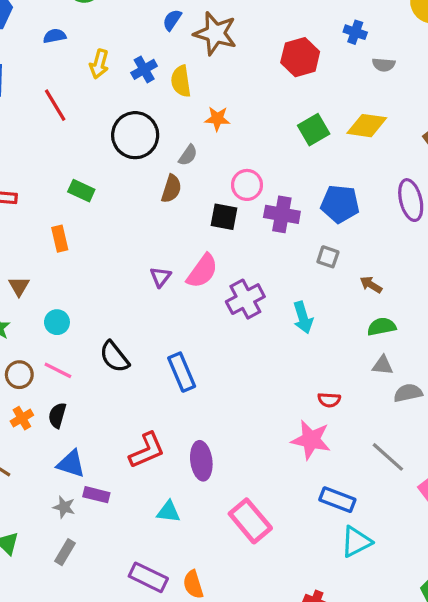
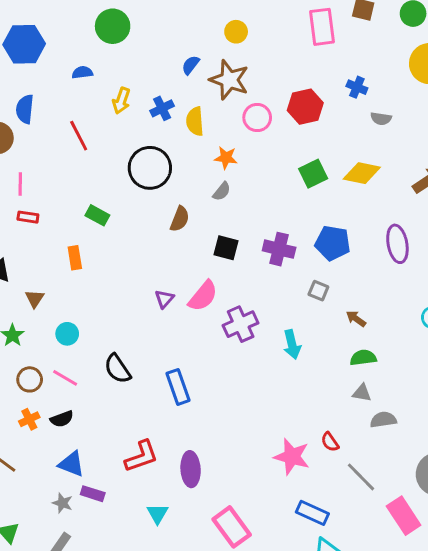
gray semicircle: (188, 155) -> (222, 191), moved
pink circle: (247, 185) -> (257, 118), moved
red semicircle: (329, 400) -> (330, 442), moved, turned 48
black semicircle: (57, 415) -> (62, 419), turned -130
cyan triangle: (168, 512) -> (157, 514), turned 50

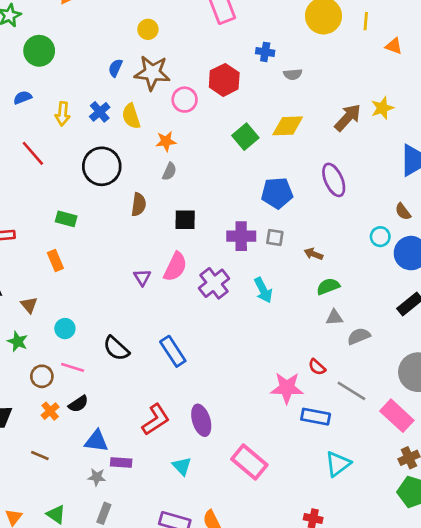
purple cross: (279, 249) -> (241, 236), moved
blue rectangle: (312, 513) -> (316, 417), moved

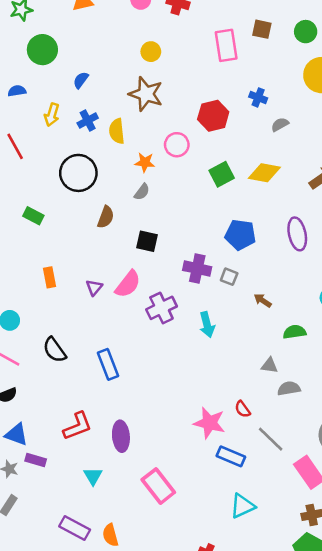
blue semicircle: (115, 68) -> (81, 80), moved
gray semicircle: (293, 74) -> (280, 124), turned 144
pink circle: (185, 100) -> (177, 145), moved
orange rectangle: (55, 261) -> (49, 277), moved
green semicircle: (328, 286) -> (295, 332), moved

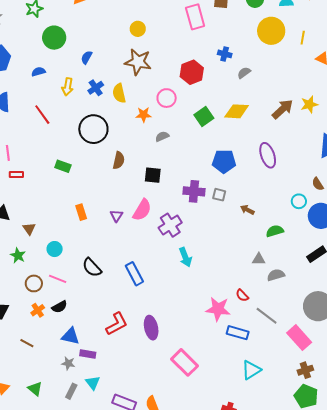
gray semicircle: (142, 192) -> (162, 136), moved, turned -144
cyan arrow: (207, 325) -> (185, 257), moved
cyan triangle: (93, 476) -> (93, 383), moved

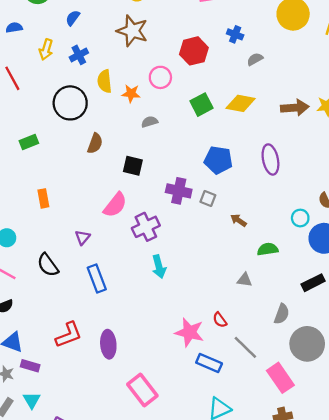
yellow semicircle: (119, 93) -> (105, 81), moved
brown arrow: (283, 109) -> (295, 108), turned 30
green rectangle: (63, 166) -> (29, 142), turned -49
purple triangle: (116, 216) -> (83, 237), moved
gray semicircle: (276, 275) -> (282, 314), moved, turned 120

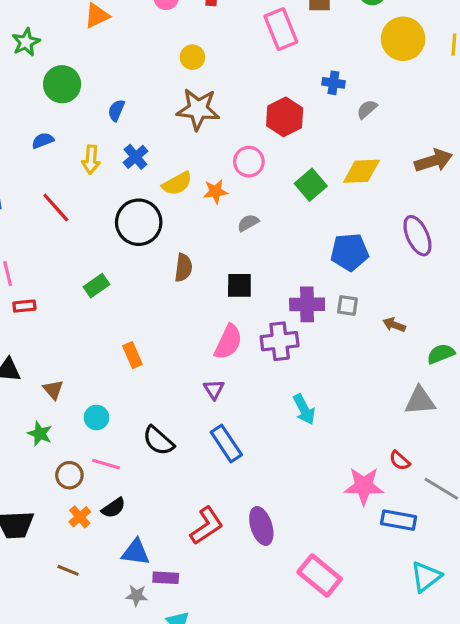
yellow semicircle: (105, 81) -> (177, 184), turned -100
purple cross: (146, 227) -> (280, 341), moved, turned 32
purple triangle: (83, 237) -> (214, 389), moved
gray triangle: (245, 280) -> (420, 401), size x1.5

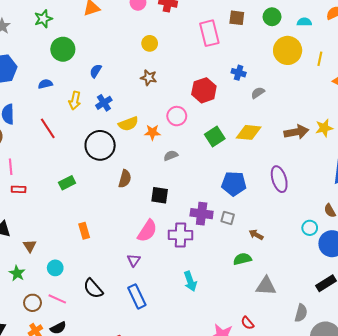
brown star: (198, 109) -> (149, 78), size x0.6
green semicircle: (441, 354) -> (242, 259), moved

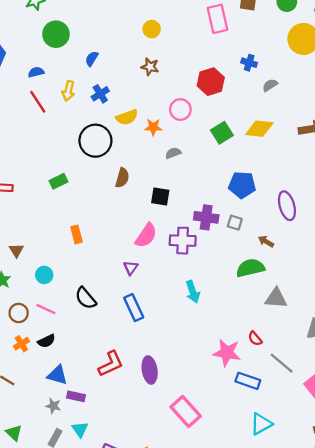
red line: (48, 128) -> (38, 102), moved
purple ellipse: (279, 179) -> (287, 206), moved
green semicircle: (242, 259) -> (250, 268), size x1.4

